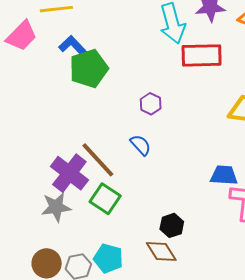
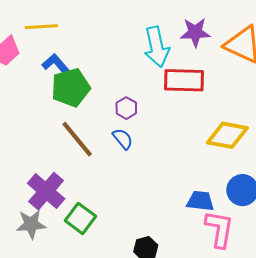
purple hexagon: (151, 104) -> (126, 108), moved
blue semicircle: (141, 145) -> (123, 139), moved
brown line: (98, 160) -> (77, 139), moved

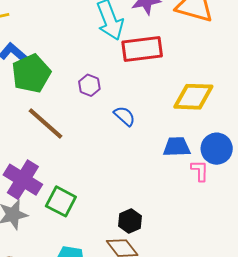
blue semicircle: (123, 139) -> (124, 116), moved
blue trapezoid: (200, 201) -> (177, 147), moved
pink L-shape: (219, 229) -> (200, 171), moved, size x0.6

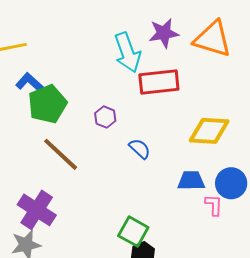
green square: (61, 201) -> (133, 232), moved

